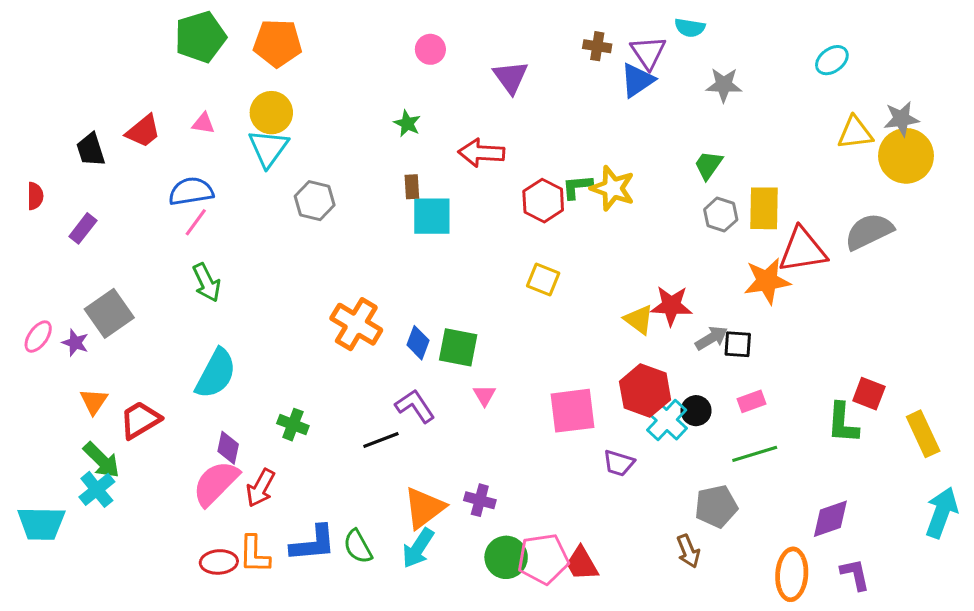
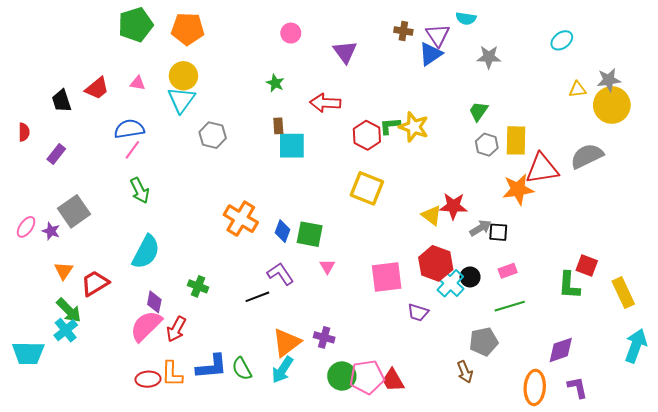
yellow triangle: (855, 133) -> (577, 89), size x0.7
yellow square: (543, 279) -> (367, 188), size x1.5

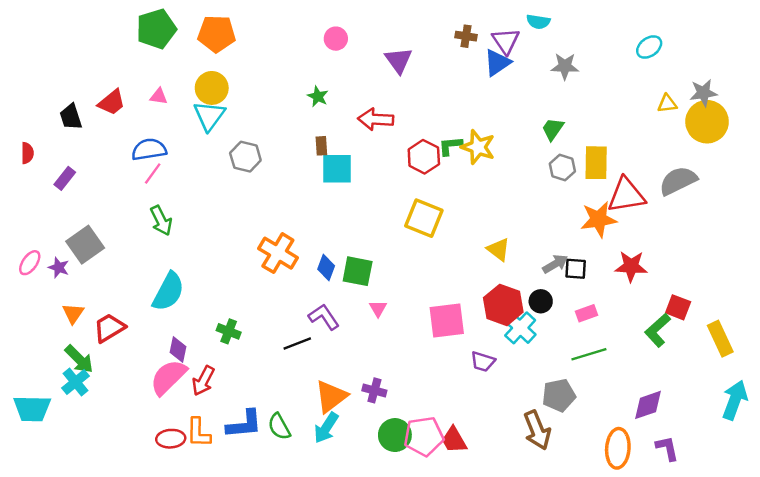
red star: (453, 206) -> (631, 266), moved
black circle: (470, 277) -> (541, 301), moved
green L-shape: (569, 285) -> (658, 330), turned 44
brown arrow: (465, 372) -> (537, 430), size x1.5

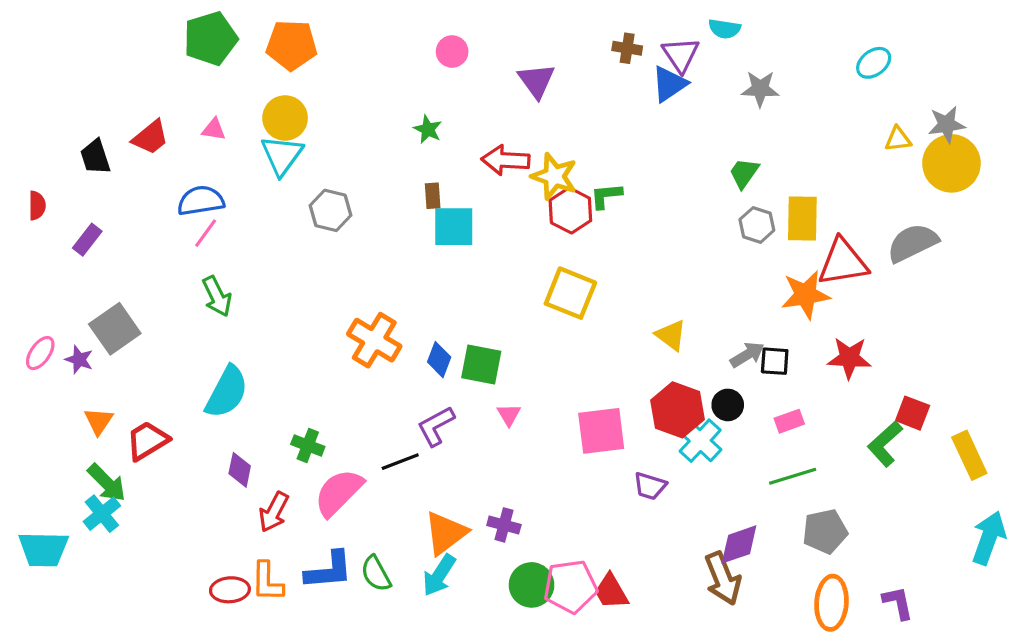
yellow star: (478, 147) -> (554, 176), moved
purple L-shape: (324, 317) -> (436, 426), turned -84
pink semicircle: (168, 377) -> (339, 493), moved
gray pentagon: (559, 395) -> (825, 531), moved
purple diamond: (648, 405) -> (739, 544), moved

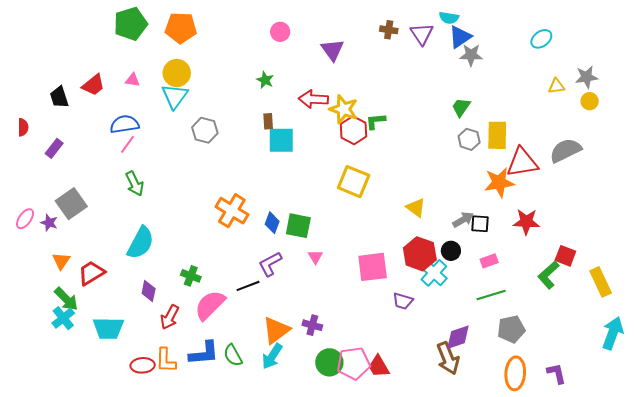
blue triangle: (669, 84) -> (460, 37), moved
yellow circle: (951, 163) -> (590, 101), size x0.5
cyan trapezoid: (43, 549) -> (108, 328), moved

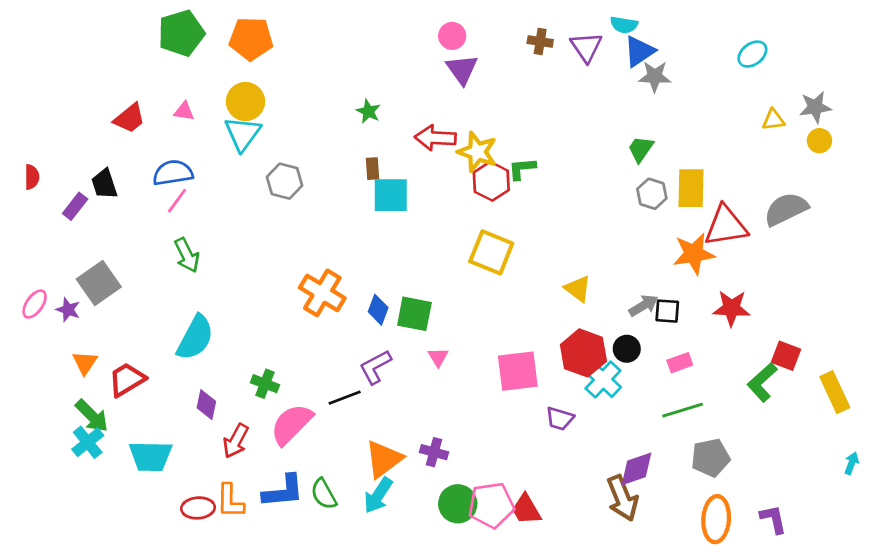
pink circle: (280, 32) -> (452, 36), moved
black trapezoid: (59, 97) -> (104, 184), moved
cyan arrow: (613, 333) -> (852, 463), size x0.5

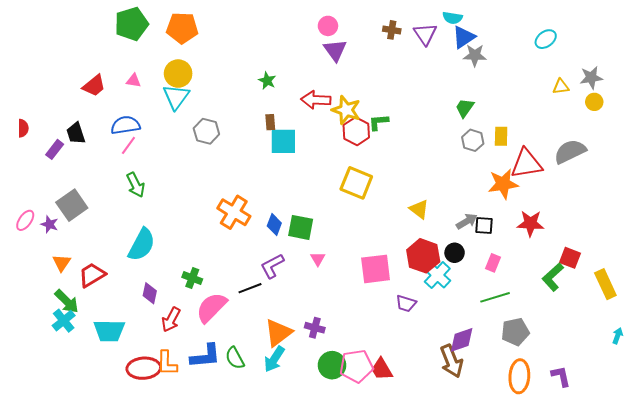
yellow rectangle: (691, 188) -> (501, 136), size x0.7
pink rectangle: (680, 363) -> (493, 263), turned -48
red ellipse: (198, 508) -> (144, 368), size x1.4

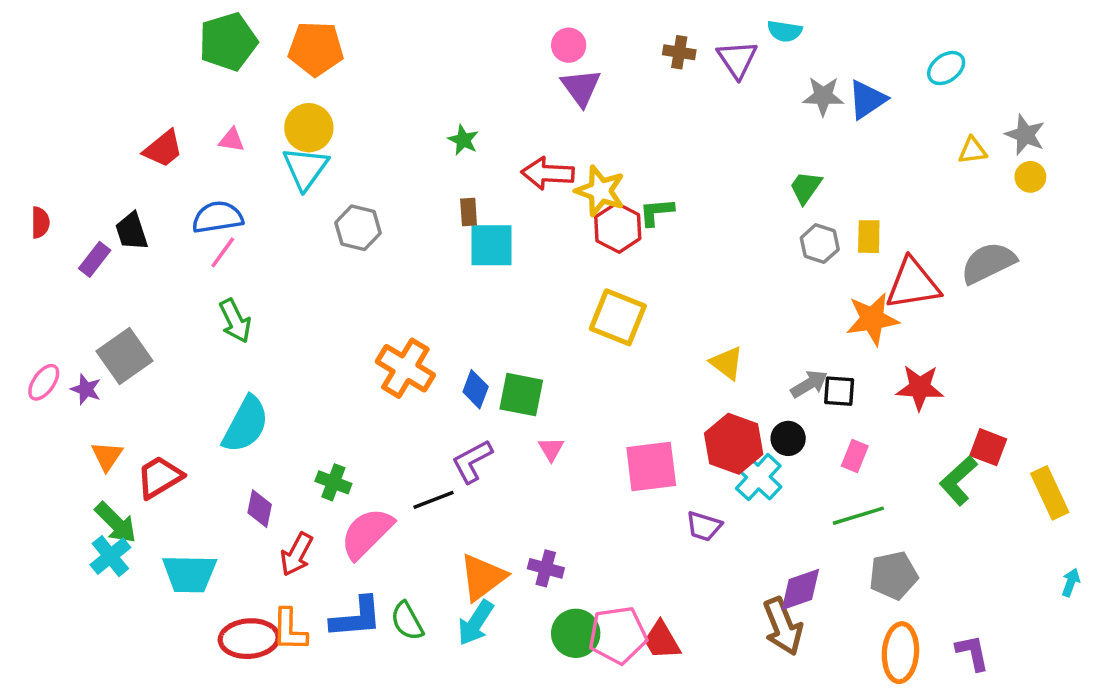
blue triangle: (464, 37) -> (867, 100), moved
gray star: (591, 78) -> (1025, 135), turned 30

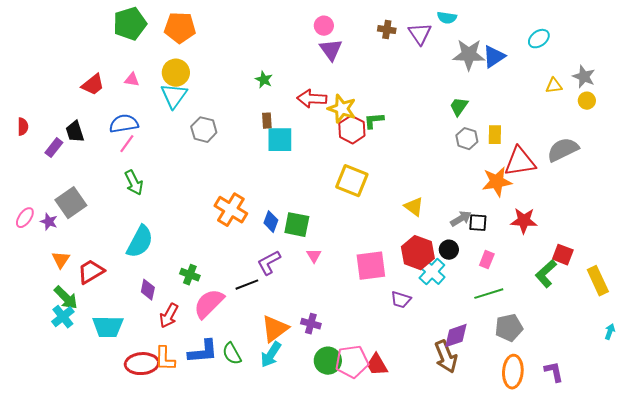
gray star: (823, 96) -> (469, 55), size x1.4

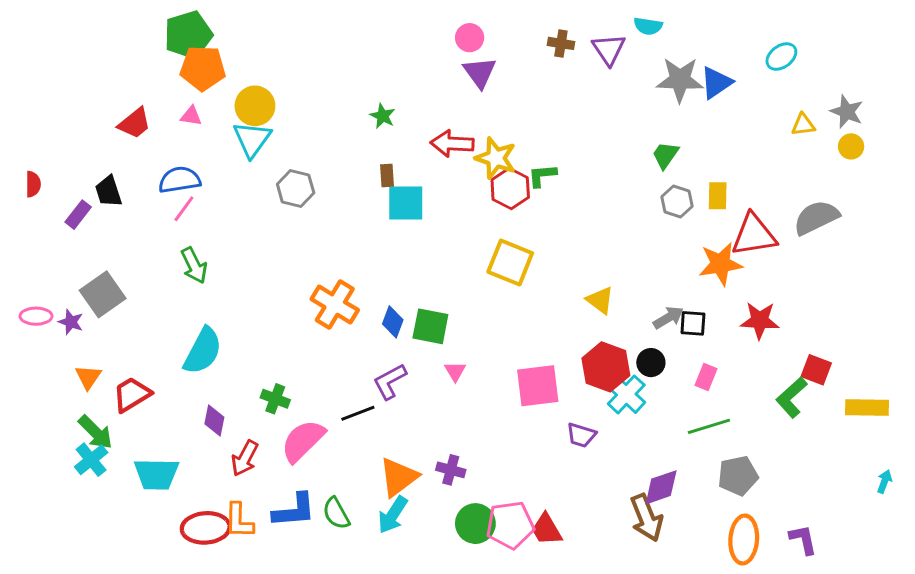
orange pentagon: (180, 28) -> (203, 68), moved
pink ellipse: (25, 218) -> (36, 316), turned 55
yellow rectangle: (598, 281) -> (867, 408), turned -64

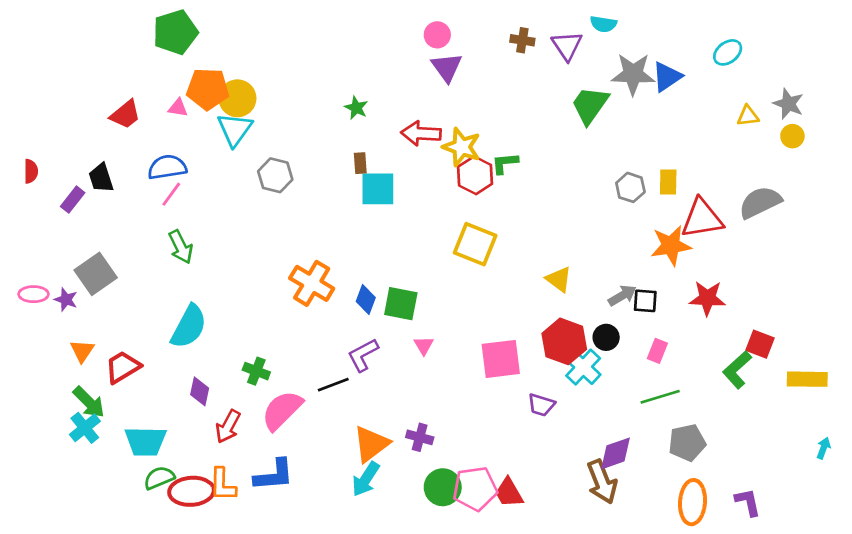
orange pentagon: (203, 68) -> (208, 89), moved
green trapezoid: (665, 155) -> (590, 105), moved, size x1.5
green semicircle: (336, 513) -> (159, 478), moved, turned 96

